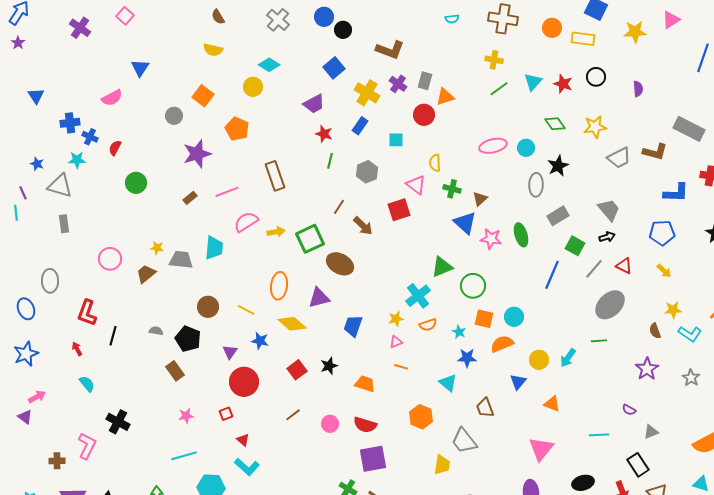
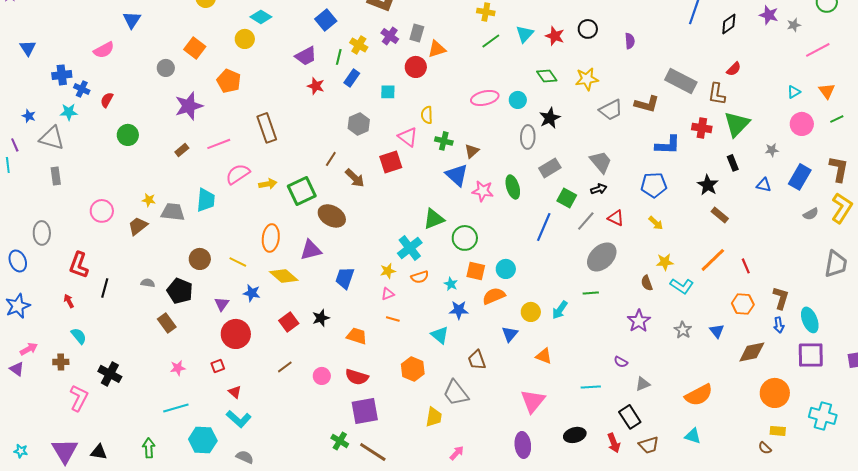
yellow cross: (367, 93) -> (359, 45), size x0.7
green line: (330, 161) -> (339, 57), moved
brown cross: (57, 461) -> (61, 362), moved

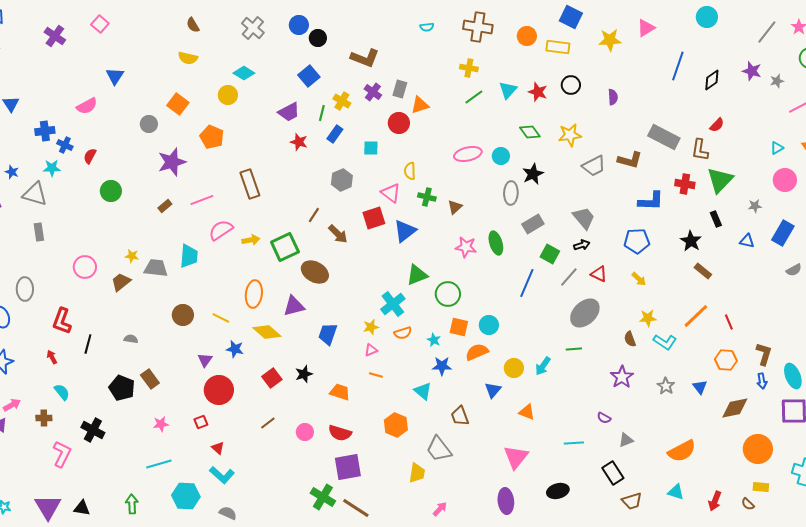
blue triangle: (457, 175) -> (405, 231), moved, turned 40
black pentagon: (180, 291) -> (122, 388), moved
green cross: (340, 441) -> (323, 497), size x1.4
red arrow: (614, 443) -> (715, 501), moved, turned 42

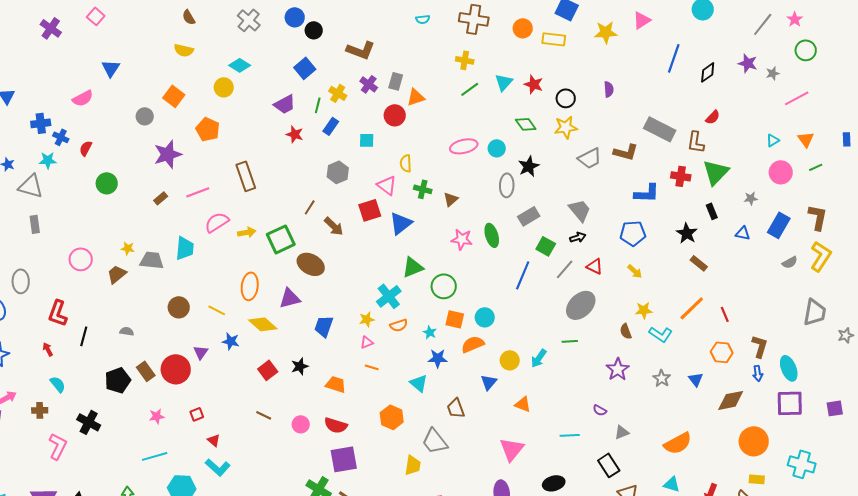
black circle: (571, 85) -> (566, 98), moved
black pentagon: (122, 388) -> (118, 380), turned 30
red circle: (219, 390) -> (176, 369), moved
brown line: (268, 423) -> (264, 415), turned 63

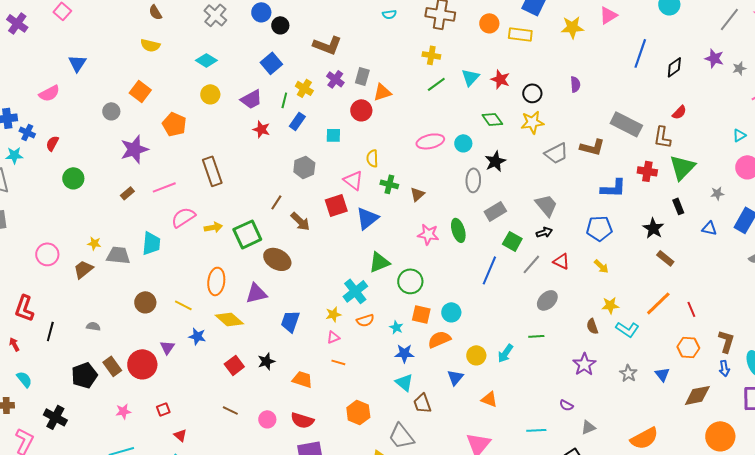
yellow circle: (224, 87) -> (210, 94), moved
gray ellipse: (581, 305) -> (547, 300), size x0.7
cyan triangle: (419, 383) -> (404, 382), moved

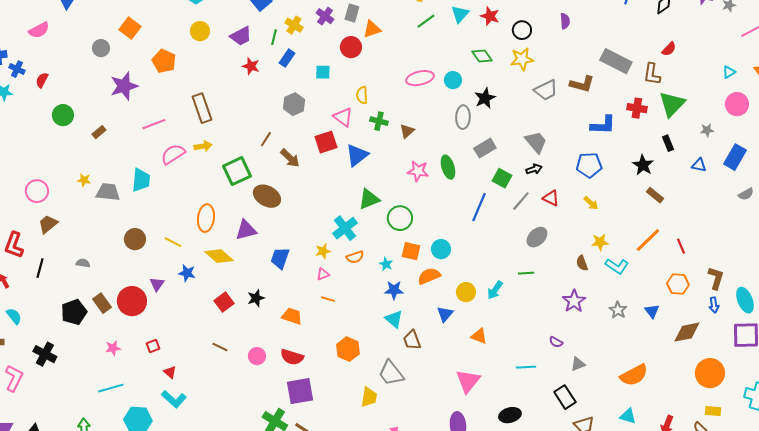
brown rectangle: (127, 193) -> (99, 132), moved
yellow arrow: (213, 227) -> (203, 146), moved
brown trapezoid: (83, 269) -> (48, 224), moved

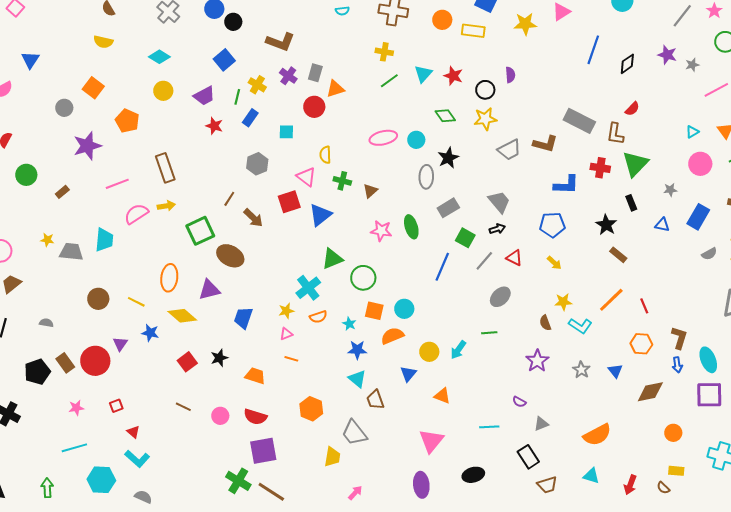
purple semicircle: (565, 21) -> (510, 75), moved
orange circle: (710, 373) -> (673, 433), size x0.6

